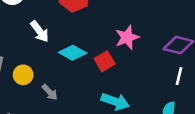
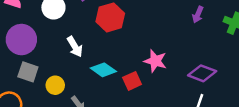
pink star: (127, 37) -> (155, 61), turned 30

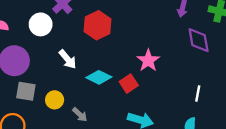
pink star: (155, 61) -> (148, 61), turned 30
purple diamond: (202, 73) -> (199, 40), moved, turned 68

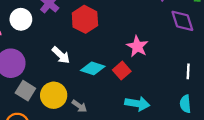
white circle: (41, 24) -> (21, 19), moved
gray square: (26, 91) -> (25, 91), turned 30
yellow circle: (55, 100) -> (54, 95), size x1.5

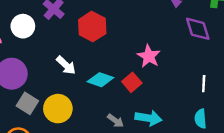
gray arrow: (79, 106) -> (115, 121), moved

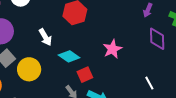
red square: (132, 82) -> (85, 75), moved
white line: (204, 84) -> (149, 83), turned -48

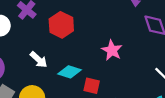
red square: (85, 75) -> (92, 86), turned -35

